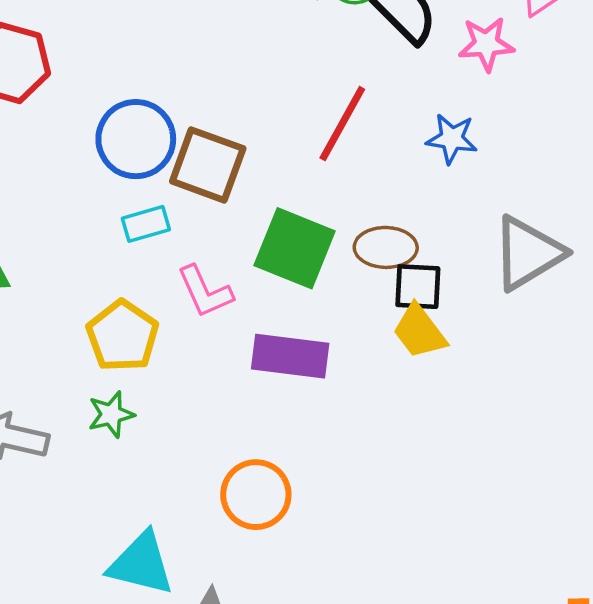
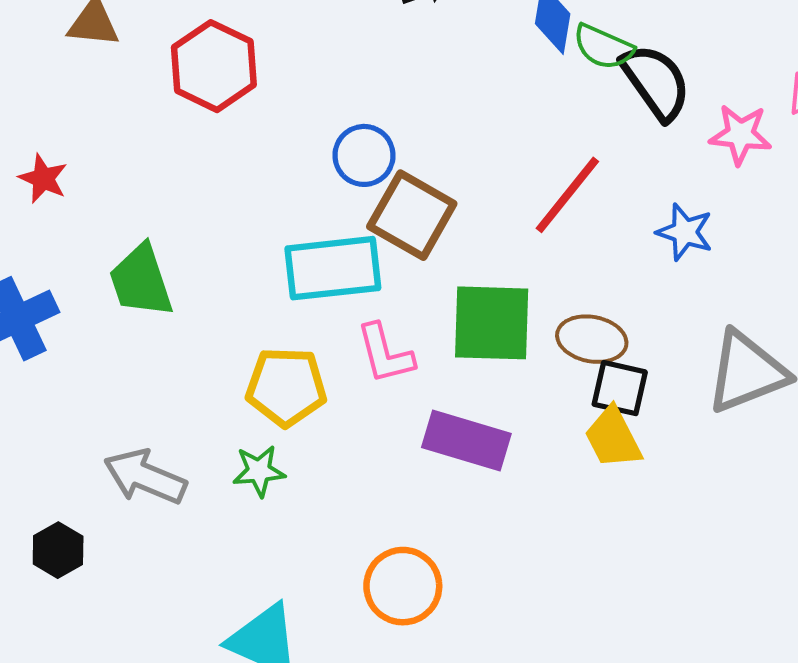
blue circle: (136, 139) -> (364, 155), moved, size x0.7
cyan rectangle: (146, 224) -> (333, 268), size x1.8
green square: (295, 248) -> (492, 323), turned -30
yellow pentagon: (123, 336) -> (286, 387), turned 30

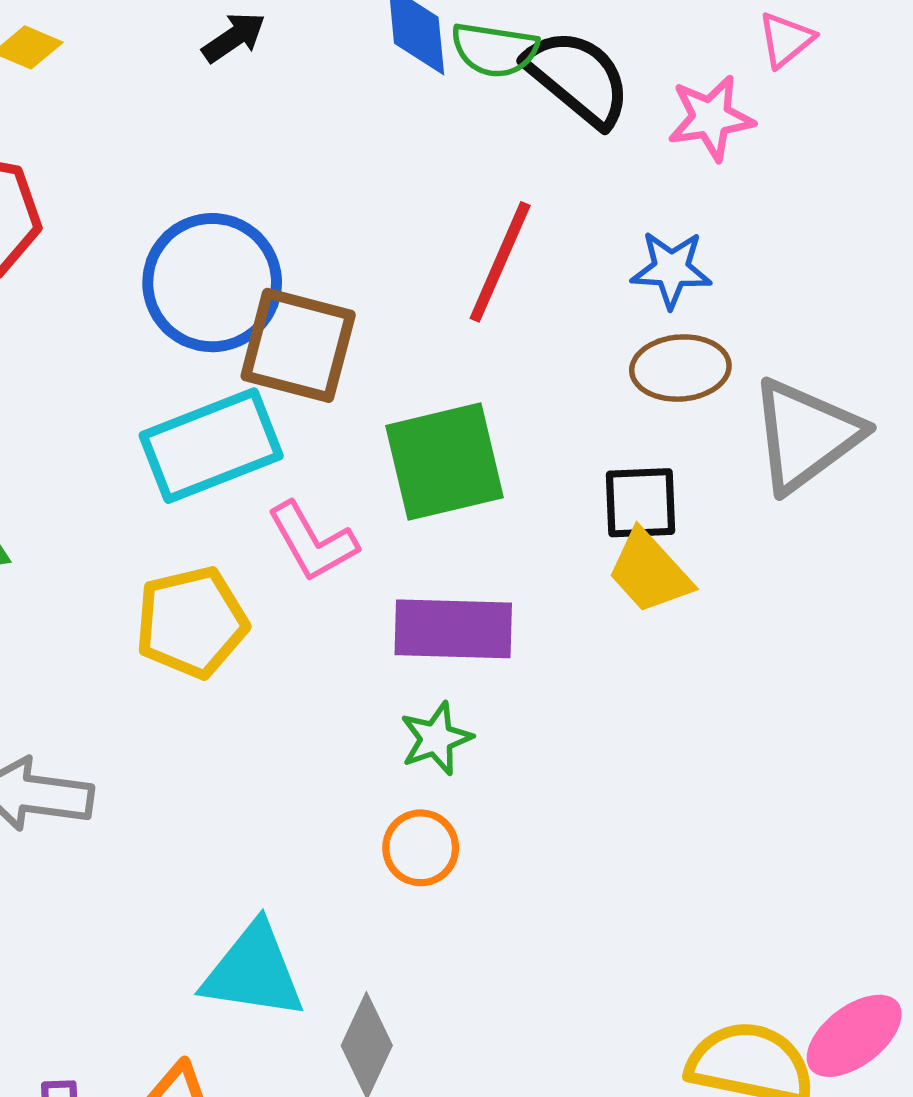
blue circle: (364, 155) -> (212, 283), size x1.6
brown ellipse: (592, 339) -> (680, 368), moved
green star: (259, 471) -> (436, 738), moved
orange circle: (403, 586) -> (421, 848), size x0.7

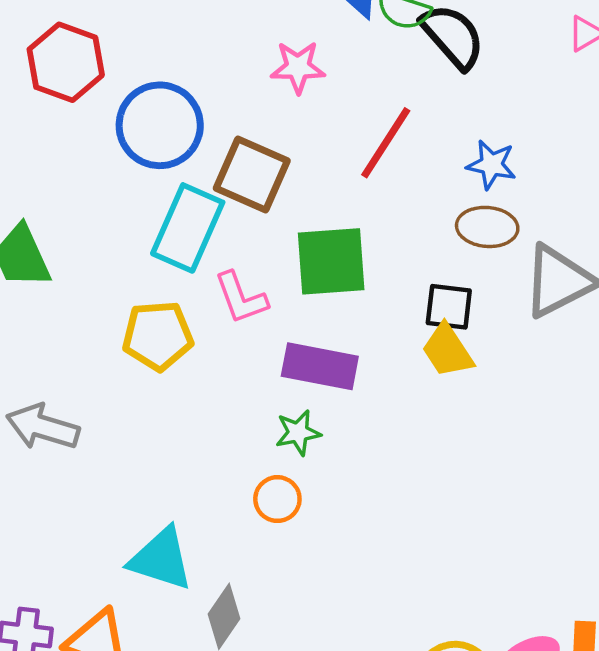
pink star: (711, 118) -> (298, 67), moved
blue circle: (212, 283) -> (160, 125), moved
cyan rectangle: (211, 446) -> (188, 228), turned -54

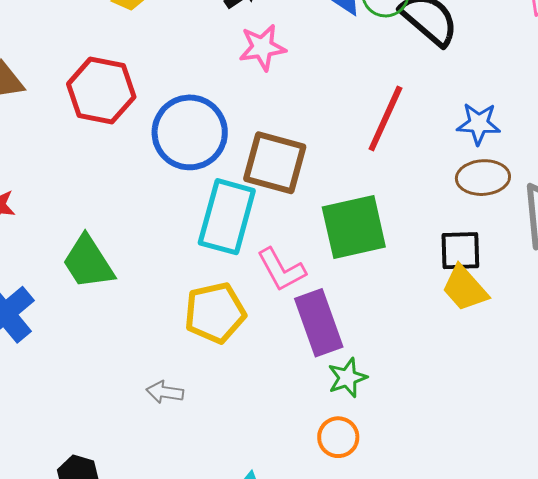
pink star: (298, 67) -> (262, 47), moved
purple rectangle: (320, 366) -> (319, 323), moved, turned 68
gray arrow: (43, 427) -> (165, 392), moved, size x0.6

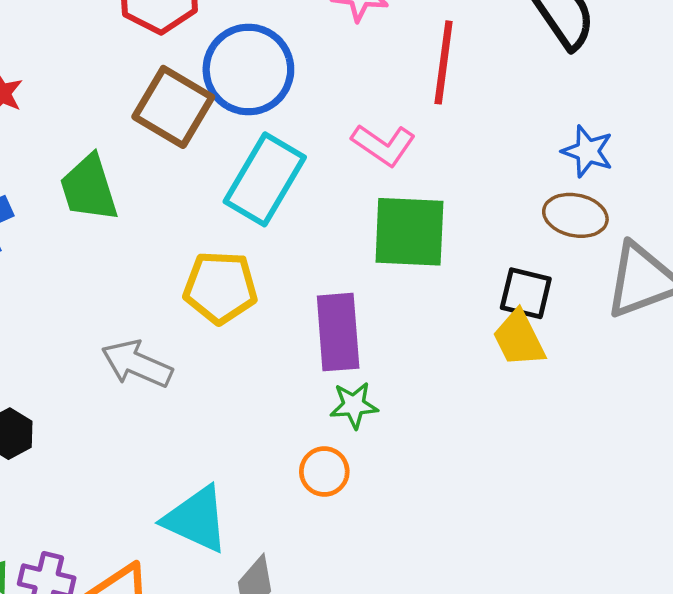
red line: (385, 119) -> (444, 62), moved, turned -32
brown square: (275, 163) -> (173, 107), moved
pink L-shape: (281, 270) -> (383, 145), moved, turned -42
gray arrow: (165, 392) -> (137, 364), size x1.6

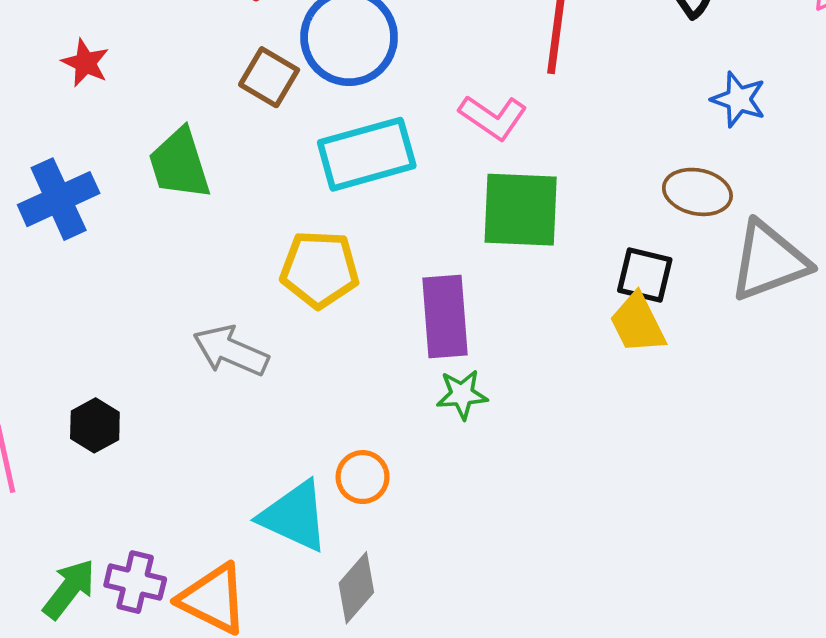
brown square: (173, 107) -> (269, 77), size x0.7
blue star: (588, 151) -> (739, 99), moved
cyan rectangle: (265, 179) -> (367, 154), turned 44
orange circle: (324, 472) -> (363, 477), moved

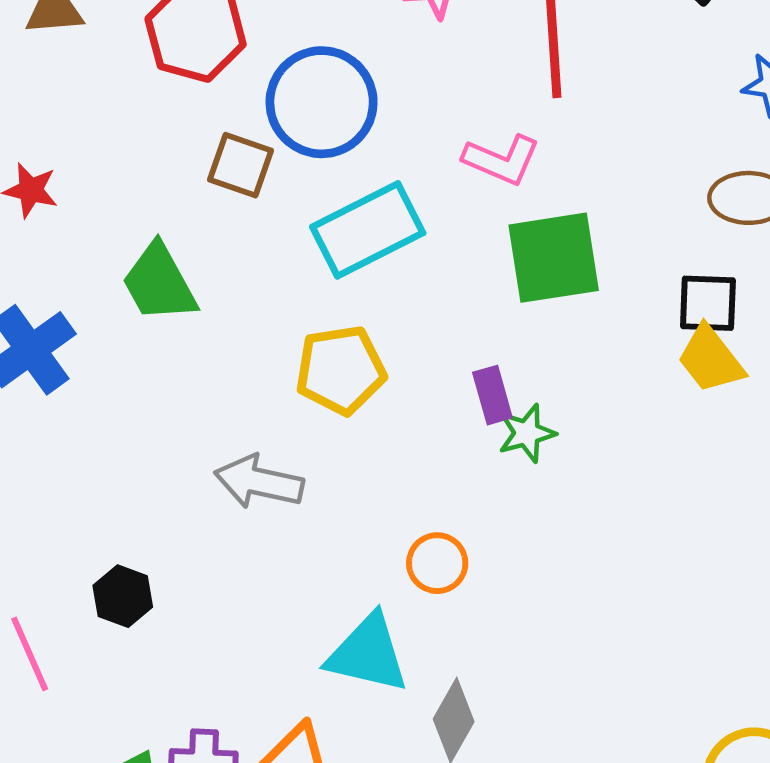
purple rectangle: (445, 317) -> (492, 395), size x0.6
green star: (462, 394) -> (527, 433), moved
orange circle: (363, 477) -> (437, 563), moved

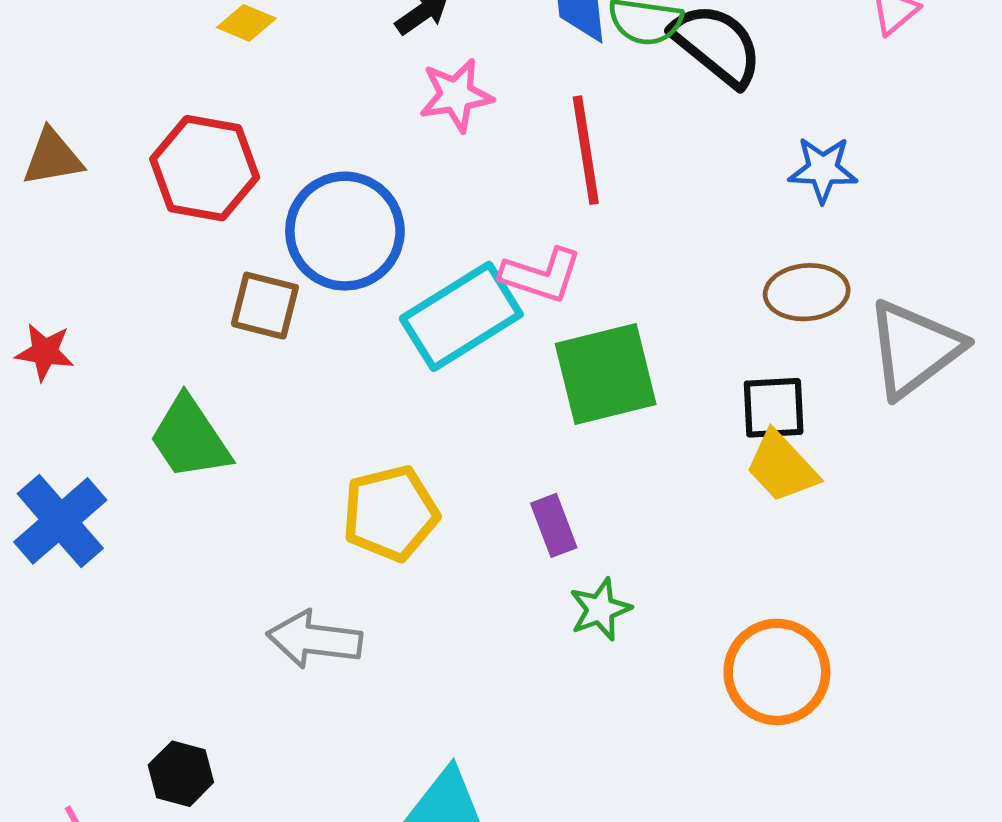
cyan rectangle: (368, 230) -> (461, 316), moved
green star: (527, 433) -> (600, 609), moved
orange circle: (437, 563) -> (777, 672), moved, size x1.6

